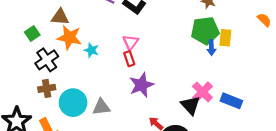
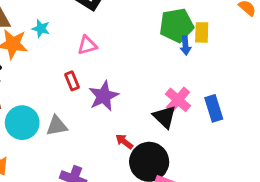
pink triangle: (131, 42) -> (87, 45), turned 42
cyan star: (91, 50) -> (41, 29), moved
red rectangle: (129, 59) -> (72, 81), moved
blue rectangle: (231, 101) -> (214, 108), turned 55

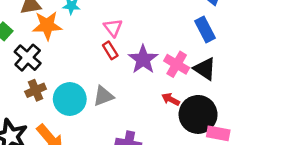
pink triangle: (87, 45) -> (113, 28), moved, turned -42
pink cross: (178, 100) -> (177, 64), moved
blue rectangle: (214, 108) -> (205, 29), moved

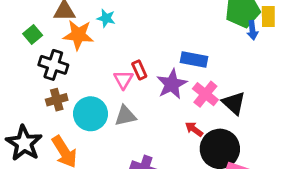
pink triangle: (113, 28) -> (123, 80), moved
blue rectangle: (205, 29) -> (194, 60), moved, turned -60
black cross: (28, 58) -> (53, 65), turned -32

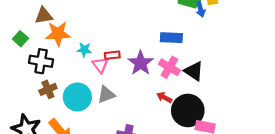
cyan star: (106, 18) -> (84, 50), moved
blue rectangle: (194, 60) -> (171, 38), moved
red rectangle: (139, 70) -> (112, 55), turned -64

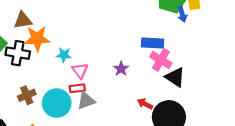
red rectangle: (112, 55) -> (77, 88), moved
black cross: (41, 61) -> (18, 53), moved
purple star: (141, 63) -> (121, 69), size x0.6
pink cross: (169, 67) -> (161, 60), moved

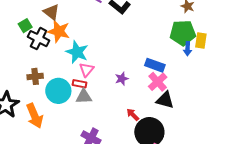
brown triangle: (23, 20) -> (51, 12), turned 30
cyan star: (64, 55) -> (77, 52), size x1.6
black triangle: (175, 77) -> (165, 100), turned -36

